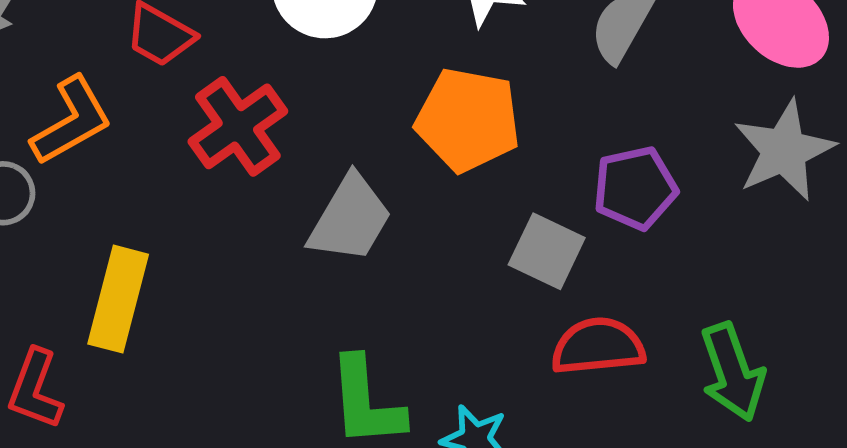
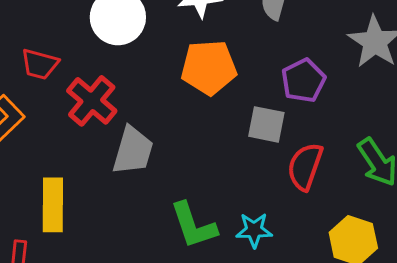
gray trapezoid: (350, 219) -> (133, 151), moved
red semicircle: (598, 346) -> (305, 167), turned -51

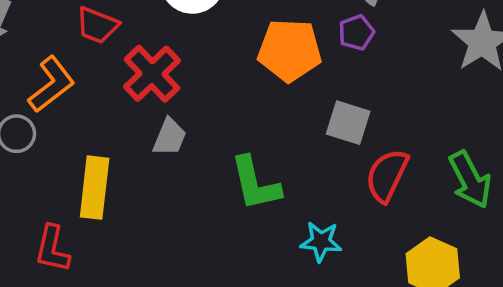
purple pentagon: (303, 81) -> (356, 32), moved, size x0.7
gray trapezoid: (133, 151) -> (170, 137), moved, size x0.7
green L-shape: (193, 225) -> (255, 183), moved

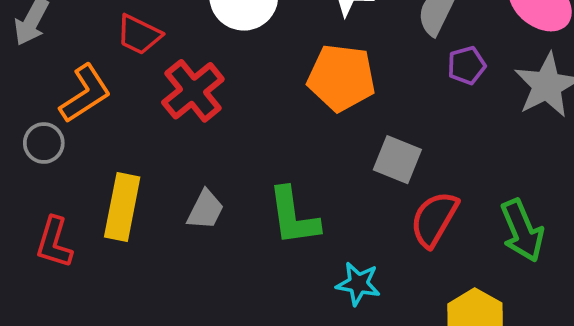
purple pentagon: (356, 32) -> (467, 65), moved
gray trapezoid: (170, 137) -> (205, 210), moved
red L-shape: (52, 249) -> (54, 242), moved

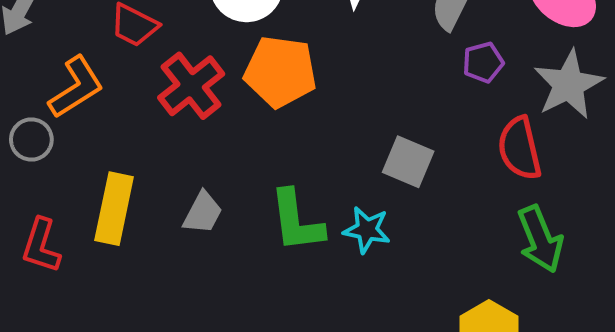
orange pentagon: (341, 78) -> (280, 72), moved
red semicircle: (434, 219) -> (520, 148), moved, turned -44
cyan star: (358, 284) -> (367, 230), moved

